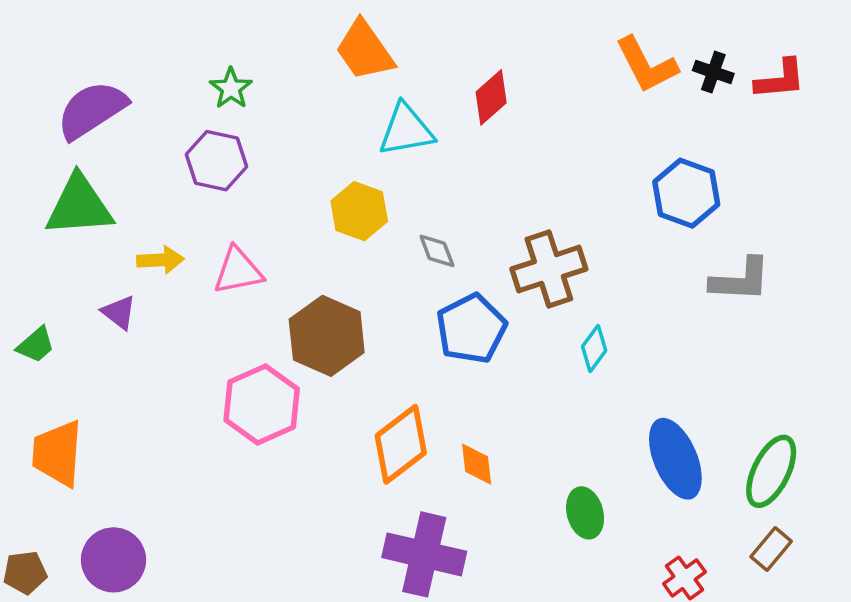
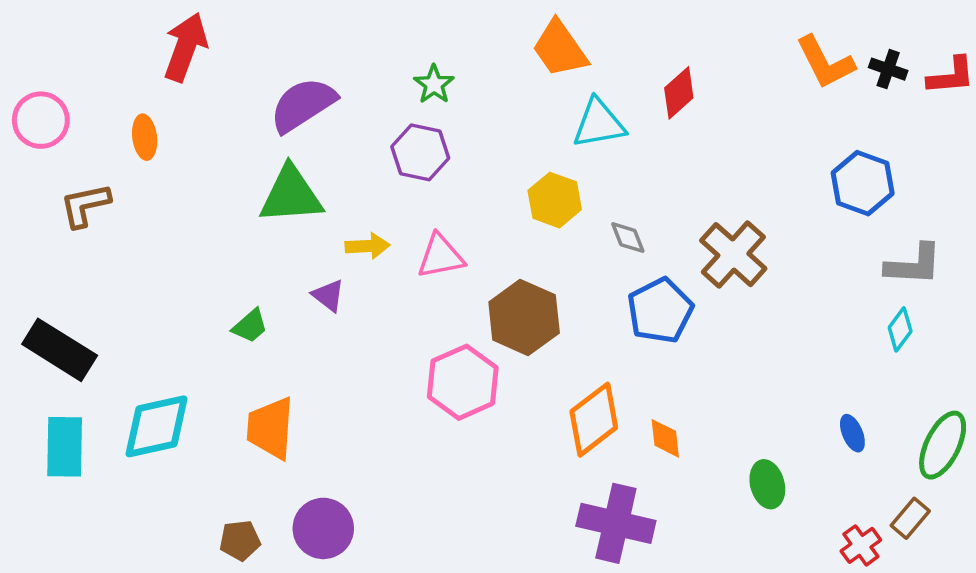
brown cross: (549, 269) -> (733, 255), turned -30
cyan diamond: (594, 348) -> (900, 329), moved
blue ellipse: (675, 459) -> (852, 433), size x0.5
brown rectangle: (771, 549) -> (910, 518), moved

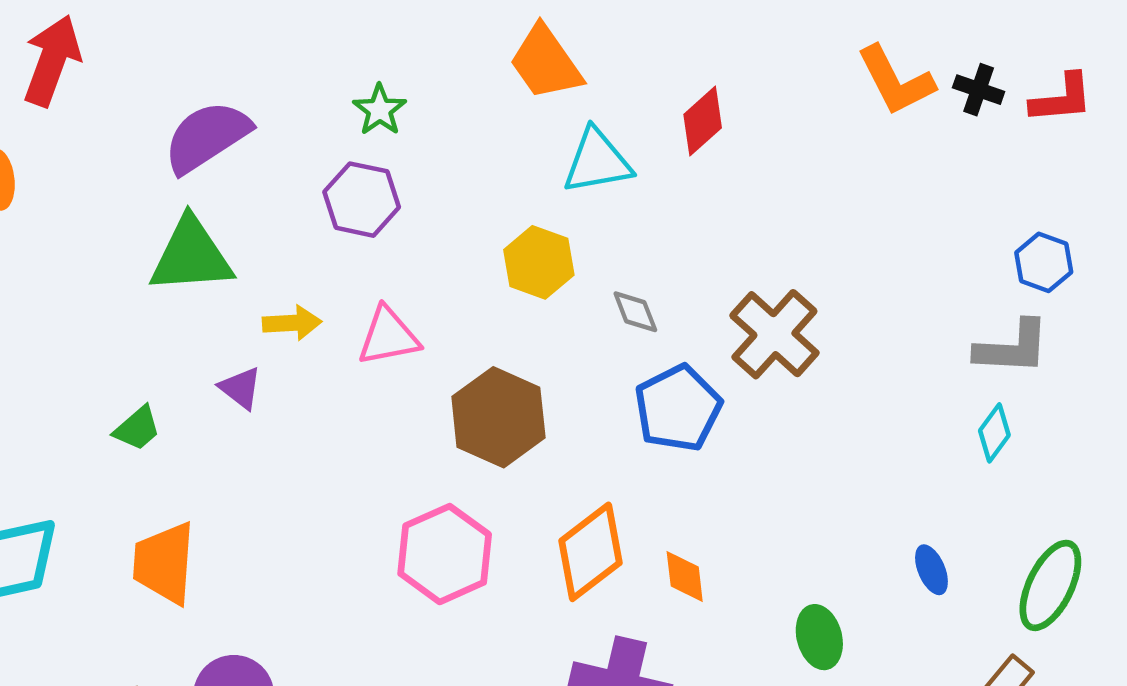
blue hexagon: (863, 183) -> (1044, 262), moved, size x0.7
pink hexagon: (463, 382) -> (445, 554), moved

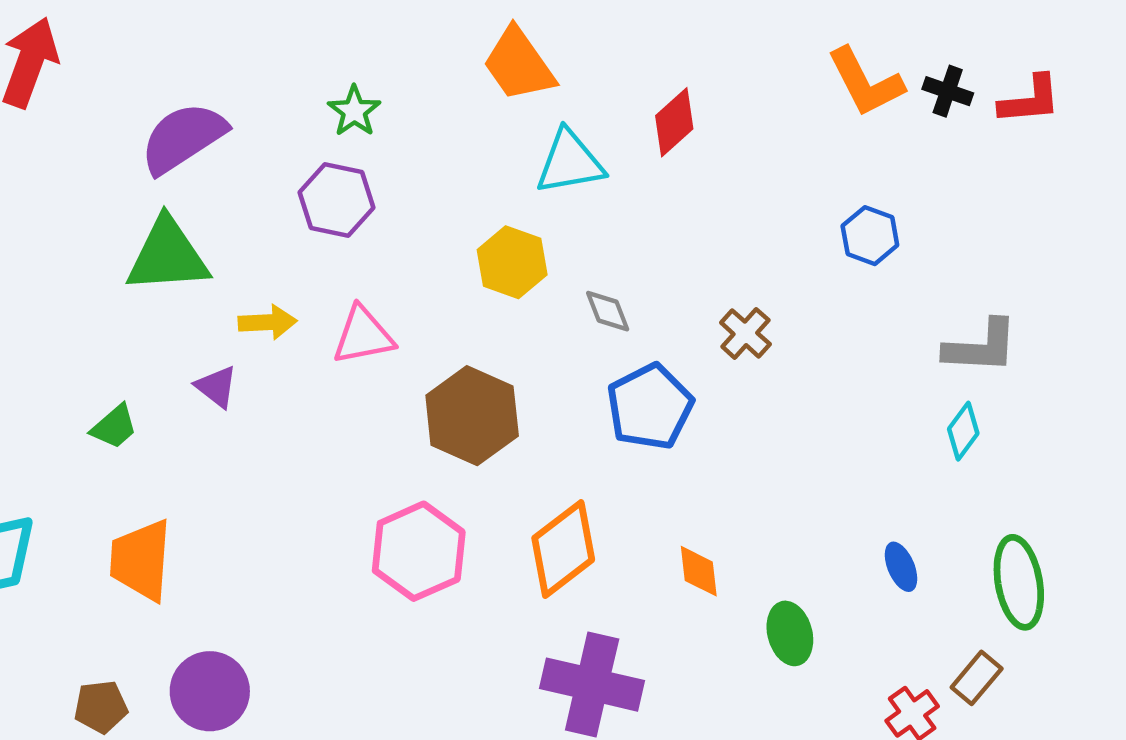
blue hexagon: (1044, 262) -> (870, 236), moved
brown cross: (774, 334) -> (745, 333), size x0.6
orange diamond: (685, 576) -> (699, 571), moved
green ellipse: (1050, 585) -> (1019, 582), turned -36

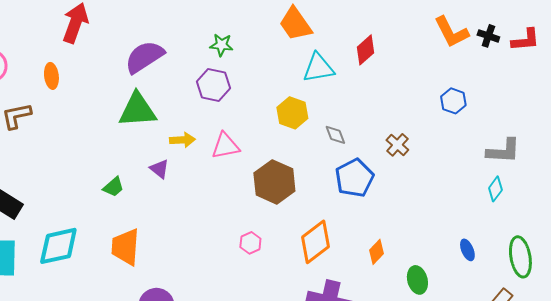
green star: (354, 111) -> (221, 45), turned -30
pink hexagon: (419, 551) -> (250, 243), size x0.5
orange diamond: (699, 571) -> (376, 252), turned 50

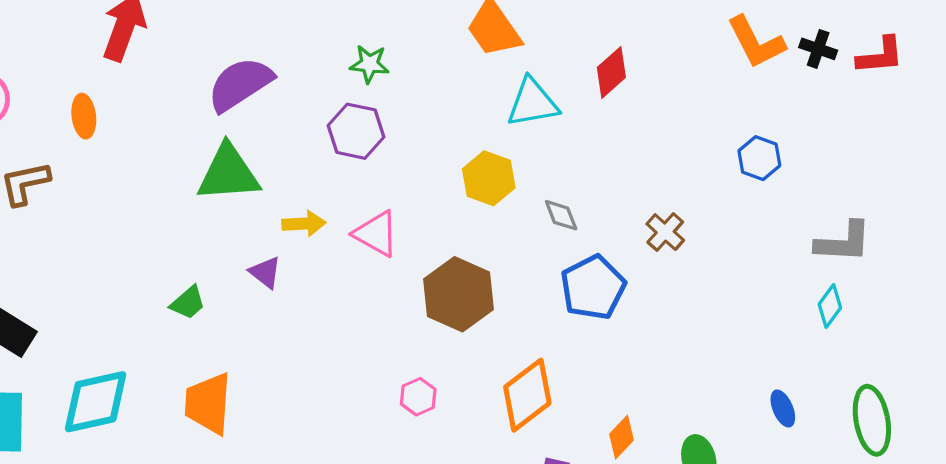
pink triangle: (225, 146) -> (376, 234), turned 40
orange diamond: (376, 252) -> (622, 437), moved

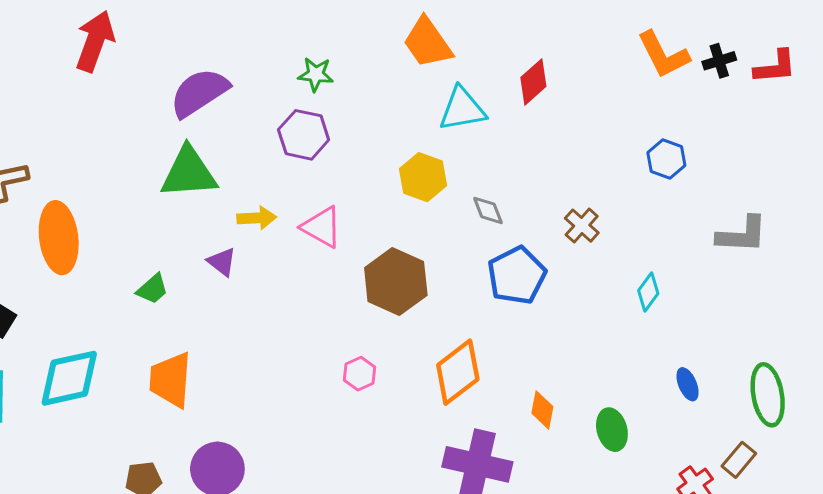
black cross: (818, 49) -> (719, 61), turned -36
orange ellipse: (84, 116) -> (59, 238), moved, size x1.8
cyan diamond: (830, 306) -> (648, 292), moved
orange diamond: (622, 437) -> (542, 410), turned -33

